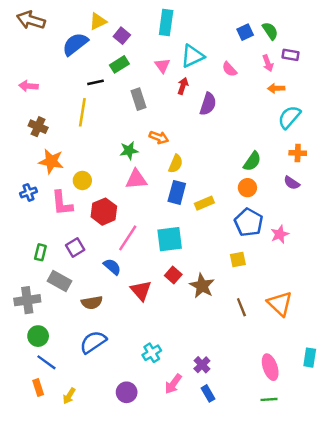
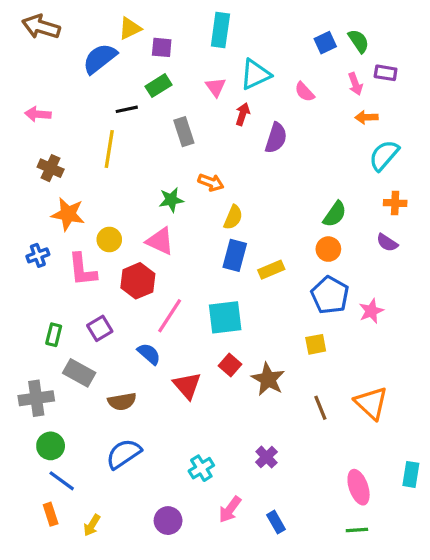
purple square: (122, 36) -> (162, 47), turned -35
pink triangle: (136, 179) -> (160, 241), moved, turned 30
purple cross: (202, 365) -> (266, 457), moved

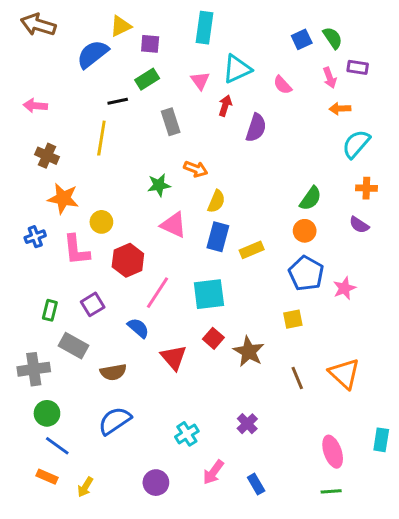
pink triangle: (160, 241) -> (174, 225), moved
orange rectangle: (51, 514) -> (47, 477), turned -48

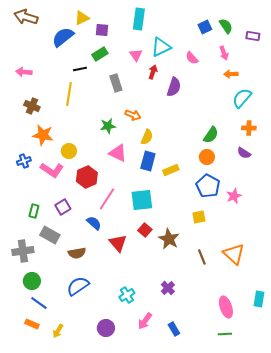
purple rectangle: (358, 67) -> (253, 36), moved
pink L-shape: (76, 250) -> (52, 170), turned -50

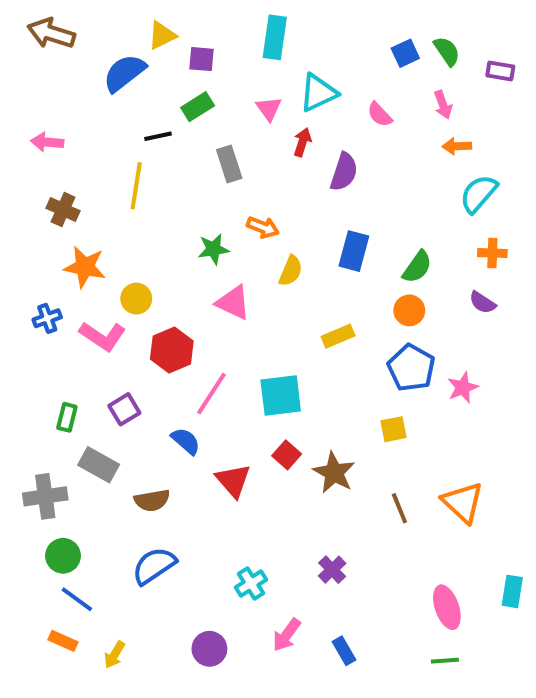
blue rectangle: (148, 161) -> (354, 251), moved

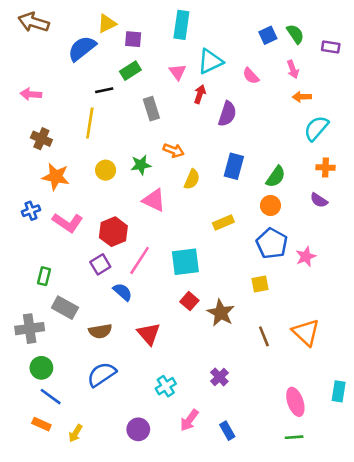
yellow circle: (136, 299) -> (106, 170), moved
purple square: (124, 409) -> (100, 264), moved
red triangle: (233, 481) -> (149, 334), moved

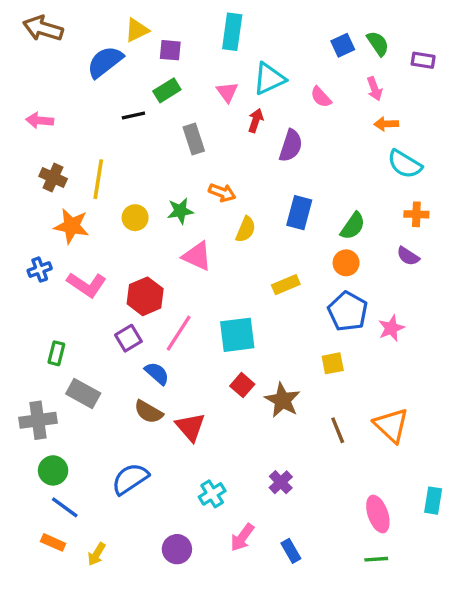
yellow line: (90, 123) -> (98, 179), moved
cyan semicircle: (316, 128) -> (405, 164), turned -100
brown semicircle: (100, 331) -> (148, 412), moved, turned 40

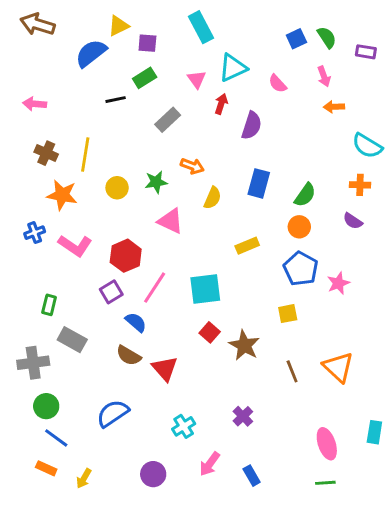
cyan rectangle: (232, 32) -> (201, 27), turned -36
gray rectangle: (194, 139) -> (168, 120), turned 65
cyan semicircle: (405, 164) -> (367, 146), moved

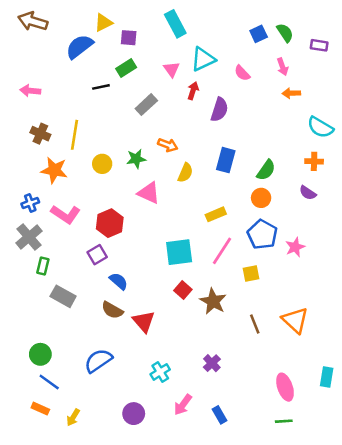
pink line: (155, 288) -> (222, 251), moved
gray cross: (33, 363) -> (29, 237), moved, turned -32

